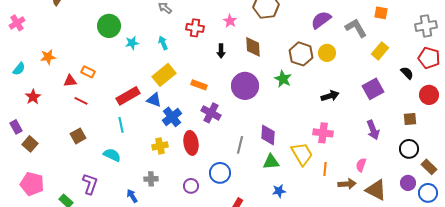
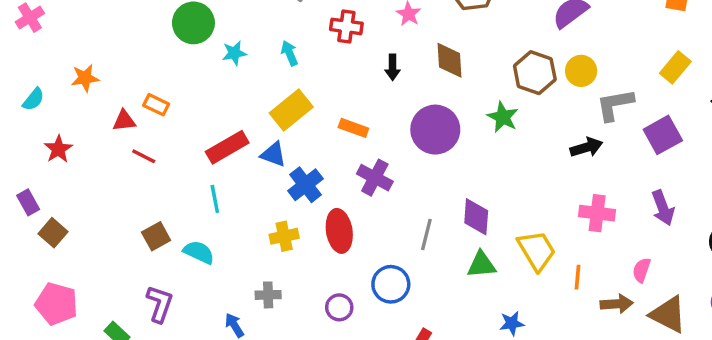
gray L-shape: (356, 28) -> (615, 105), moved, turned -70
pink cross: (323, 133) -> (597, 213), moved
brown square: (78, 136) -> (156, 236), moved
blue star: (279, 191) -> (512, 323), moved

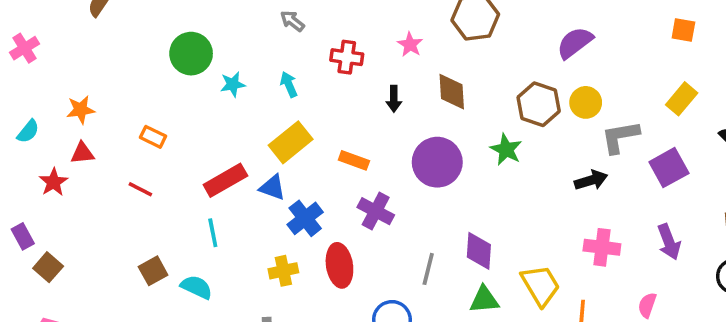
red triangle: (124, 121) -> (82, 153), moved

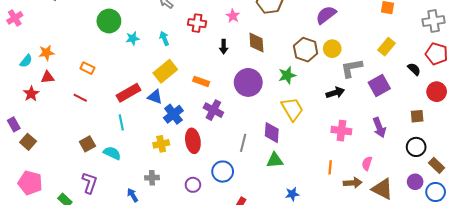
cyan semicircle: (28, 131) -> (26, 61), moved
green star: (506, 150) -> (287, 75), turned 30
yellow trapezoid: (540, 285) -> (292, 109), moved

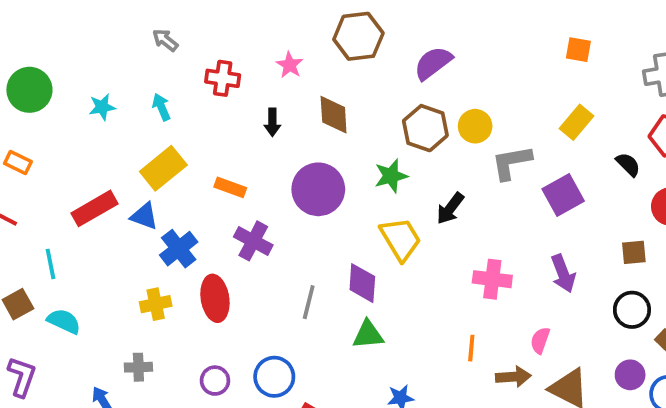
purple semicircle: (326, 15) -> (433, 63), moved
green circle: (109, 21) -> (29, 90), moved
black arrow: (335, 93) -> (450, 208), moved, turned 144
cyan line: (121, 122) -> (50, 264), moved
blue circle: (223, 172) -> (274, 377), moved

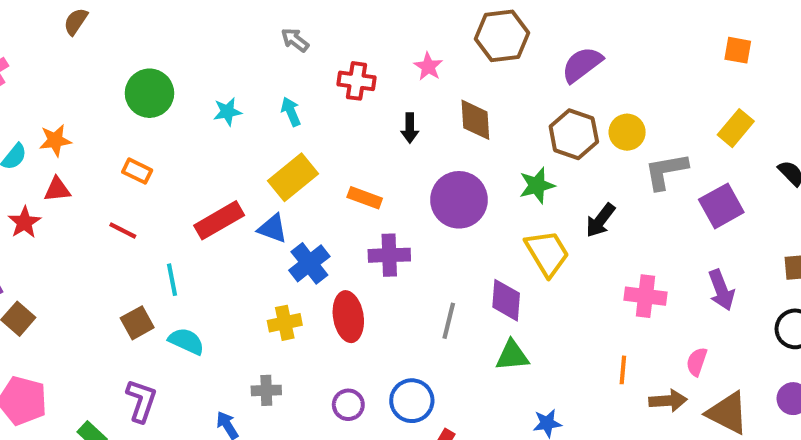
purple cross: (253, 241) -> (389, 255), turned -30

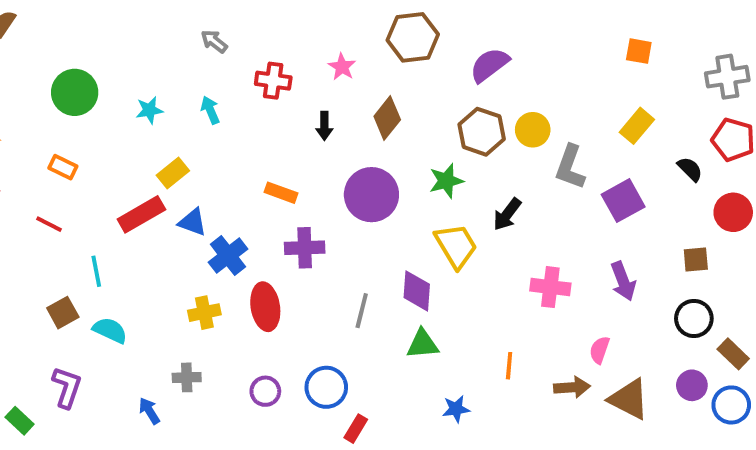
brown diamond: (475, 120) -> (387, 118), turned 42
gray L-shape: (666, 171) -> (570, 167), turned -60
yellow rectangle: (293, 177) -> (173, 173), moved, size x0.7
orange line: (623, 370) -> (509, 366), moved

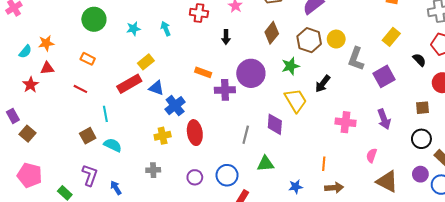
brown diamond: (387, 118) -> (272, 33), moved
purple cross: (305, 248) -> (225, 90), moved
green triangle: (423, 344) -> (265, 164), moved
brown arrow: (572, 387) -> (334, 188), moved
blue arrow: (149, 411) -> (116, 188), moved

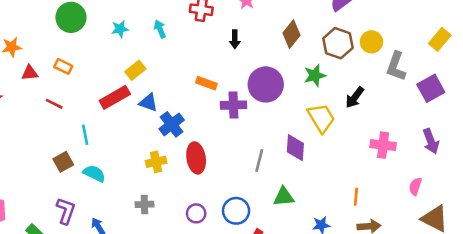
red triangle: (47, 68) -> (30, 73), moved

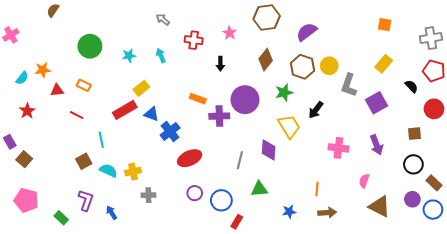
red ellipse: (196, 158) -> (190, 158), turned 75
yellow cross: (156, 162) -> (133, 172), moved
purple circle: (196, 213) -> (195, 193), moved

